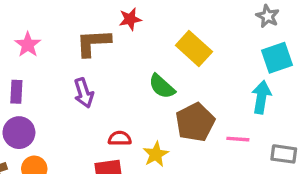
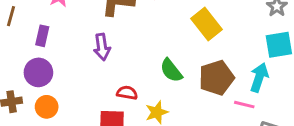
green semicircle: (162, 86) -> (171, 70), moved
brown pentagon: (195, 122) -> (216, 78), moved
pink line: (238, 139) -> (244, 105), moved

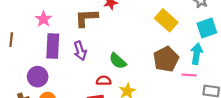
yellow rectangle: (207, 24) -> (166, 20), moved
purple rectangle: (42, 36) -> (53, 46), moved, size x1.6
green semicircle: (171, 70) -> (118, 61), moved

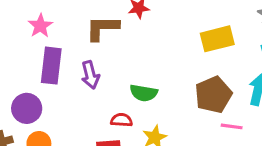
yellow rectangle: (166, 20) -> (217, 39), turned -60
green semicircle: (118, 61) -> (144, 93), turned -36
pink line: (189, 75) -> (232, 126), moved

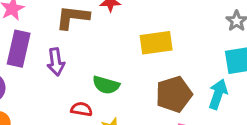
yellow rectangle: (217, 39) -> (156, 43), moved

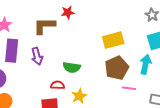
yellow rectangle: (156, 43) -> (113, 40), moved

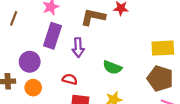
brown pentagon: (117, 68) -> (160, 78), turned 30
red semicircle: (58, 85) -> (70, 79), moved

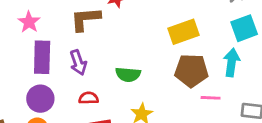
purple circle: (30, 62) -> (40, 99), moved
red semicircle: (70, 79) -> (89, 98), moved

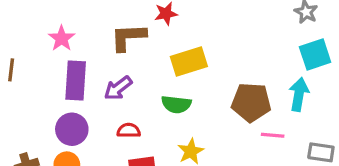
yellow rectangle: (184, 32) -> (189, 61), moved
purple arrow: (78, 62) -> (118, 88), turned 70

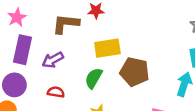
brown pentagon: (251, 102) -> (134, 72), moved
green semicircle: (176, 104) -> (94, 78), turned 105

